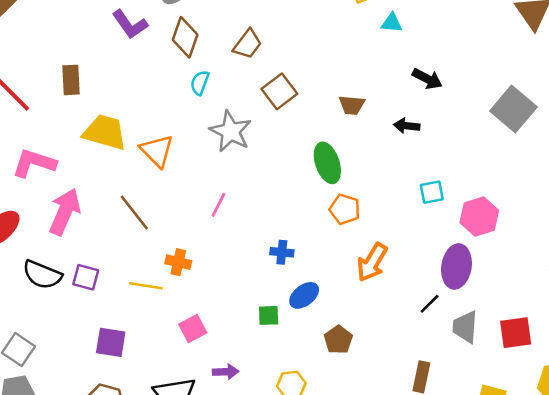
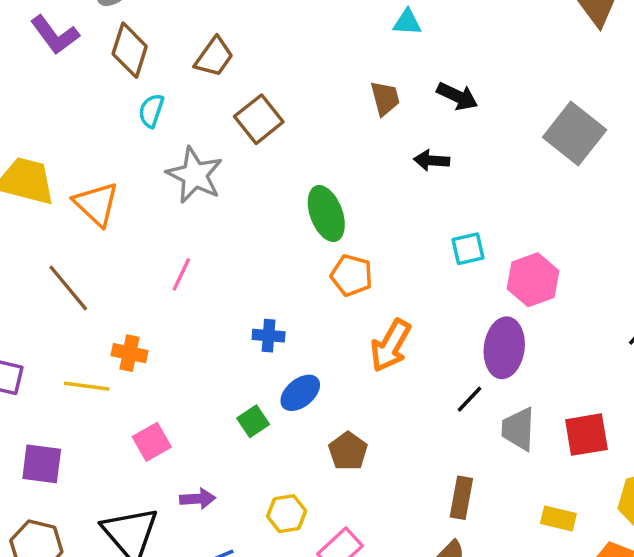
brown trapezoid: (352, 105) -> (385, 98), moved, turned -108
green square: (269, 315) -> (253, 421), turned -30

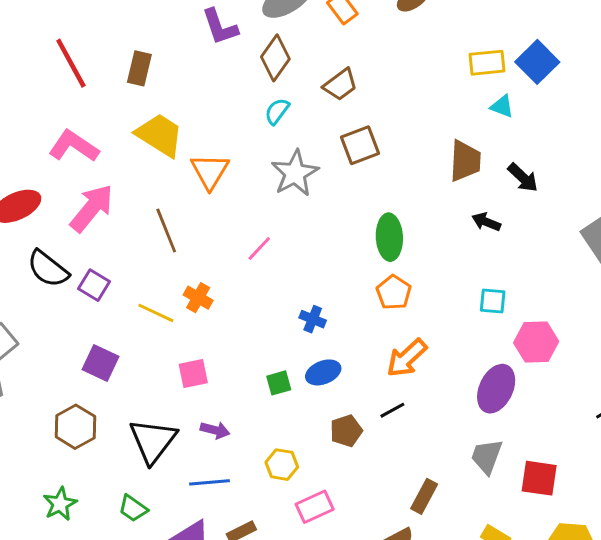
brown trapezoid: (385, 98) -> (465, 161), size x1.4
black line: (469, 399) -> (392, 410), moved

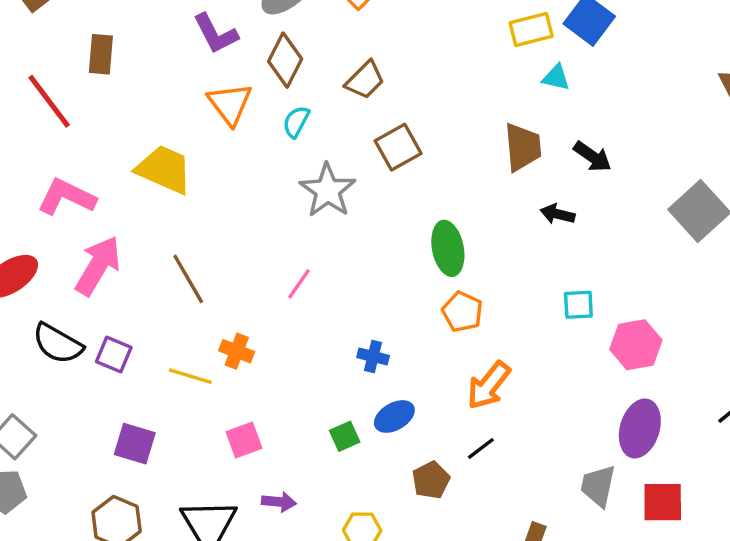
brown rectangle: (139, 68) -> (101, 54), moved
orange triangle: (210, 171) -> (230, 104), moved
purple ellipse: (496, 389) -> (640, 428), moved

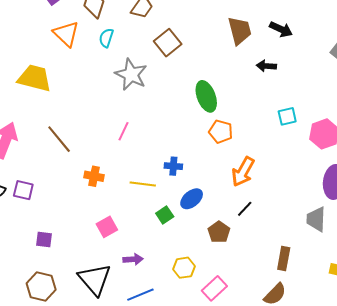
yellow line: (190, 376) -> (143, 184), moved
purple square: (135, 444) -> (44, 240), size x0.7

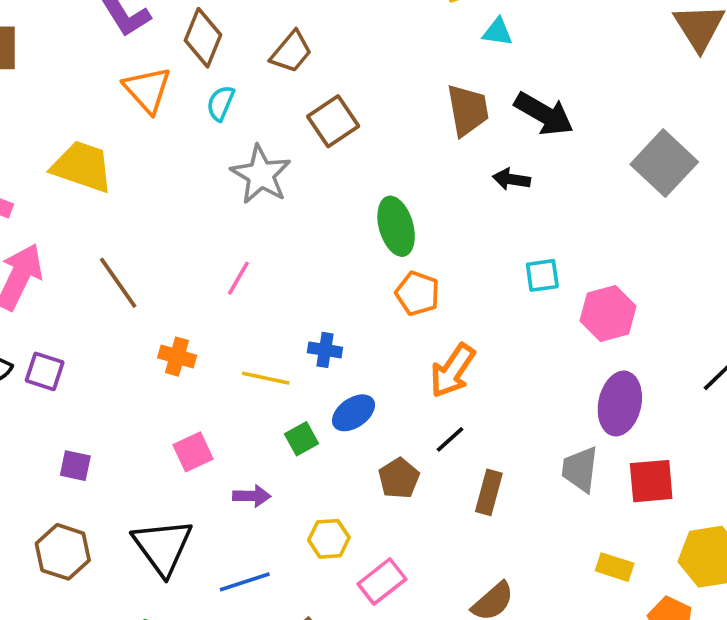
black arrow: (281, 29) -> (544, 114), size x1.4
purple arrow: (133, 259) -> (252, 496), moved
brown rectangle: (284, 259) -> (489, 492), moved

